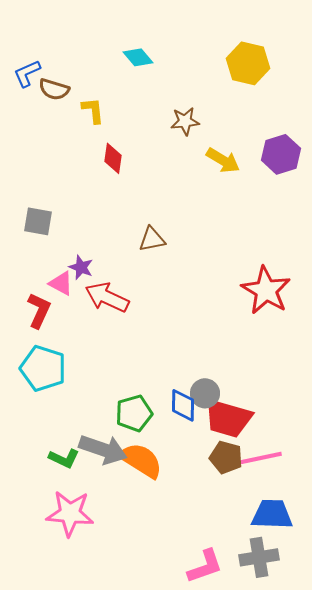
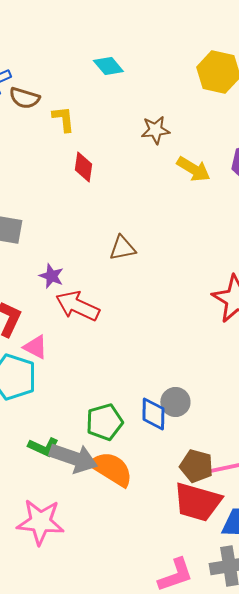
pink triangle: (61, 283) -> (35, 347), moved
red trapezoid: (228, 418) -> (197, 502), moved
green L-shape: (64, 458) -> (43, 447), moved

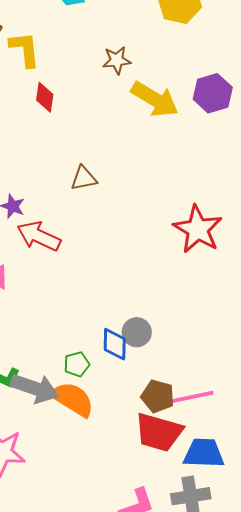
yellow L-shape: (63, 119) -> (25, 49), size x1.4
yellow arrow: (193, 169) -> (155, 99), size x1.4
green pentagon: (104, 422) -> (77, 364), moved, size x0.7

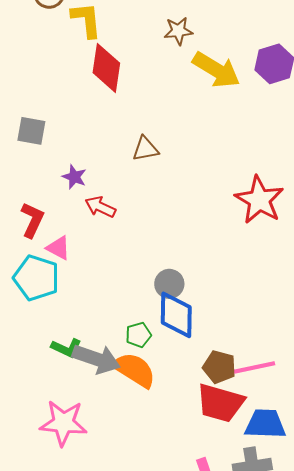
red diamond: (45, 97) -> (106, 68), size x1.6
red arrow: (39, 236) -> (100, 207), size x0.7
gray circle: (137, 332) -> (169, 284), moved
blue diamond: (115, 344) -> (176, 315), size x1.4

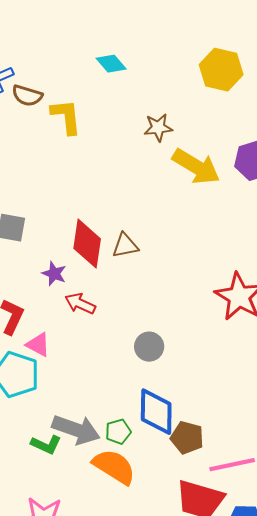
red diamond: (106, 68) -> (87, 244), moved
gray circle: (169, 284) -> (149, 347), moved
gray arrow: (96, 359) -> (76, 430), moved
brown pentagon: (219, 367) -> (187, 438), moved

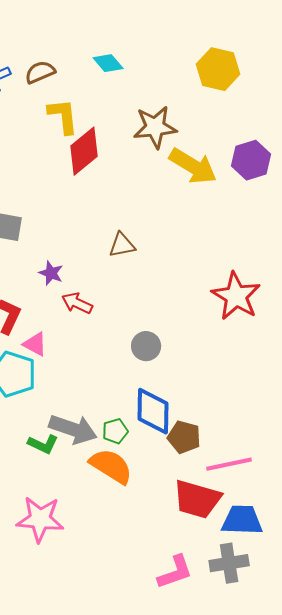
brown semicircle: (27, 96) -> (40, 72), moved, turned 140
brown star: (158, 128) -> (155, 127), size x1.5
red diamond: (87, 244) -> (84, 151), moved, turned 42

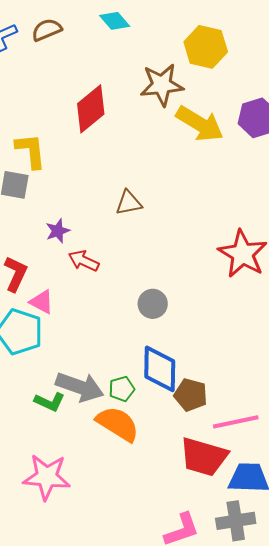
yellow hexagon: (218, 69) -> (206, 47), moved
yellow L-shape: (63, 116) -> (31, 151), moved
purple star: (51, 273) -> (58, 231), turned 30

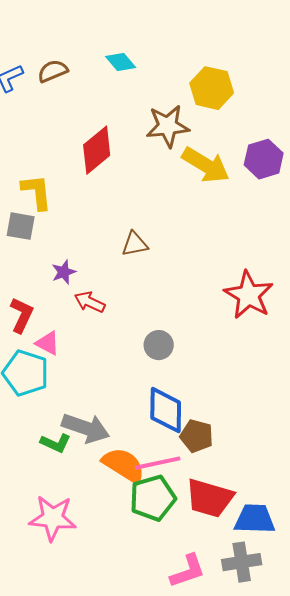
green pentagon: (122, 389) -> (153, 498), moved, size x1.8
pink line: (236, 422) -> (158, 463), moved

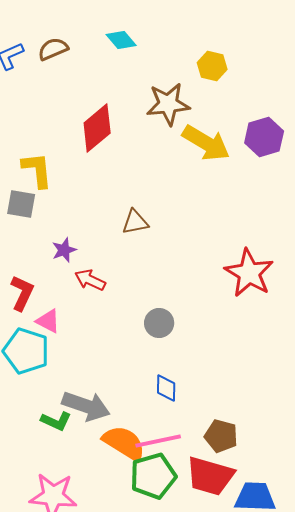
yellow hexagon: (212, 88) -> (212, 66), size x0.7
blue diamond: (166, 410) -> (166, 388), size x0.6
brown pentagon: (197, 436) -> (221, 436), moved

